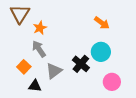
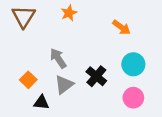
orange star: (40, 28) -> (69, 13), moved
gray arrow: (39, 49) -> (58, 58), moved
cyan circle: (101, 52) -> (133, 64), moved

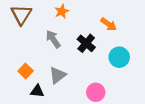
gray arrow: (58, 58) -> (53, 39), moved
black cross: (96, 76) -> (86, 43), moved
pink circle: (133, 98) -> (96, 92), moved

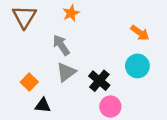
orange arrow: (109, 24) -> (140, 33), moved
black cross: (86, 43) -> (99, 81), moved
gray triangle: (57, 75) -> (66, 72), moved

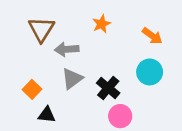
orange star: (71, 13) -> (101, 24), moved
brown triangle: (24, 17) -> (41, 29), moved
gray arrow: (61, 45) -> (67, 49), turned -60

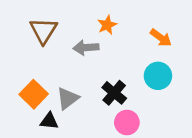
gray arrow: (67, 49) -> (86, 48), moved
gray triangle: (72, 79) -> (68, 98), moved
orange square: (32, 89) -> (34, 94), size x1.4

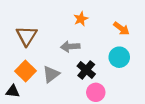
brown triangle: (44, 31) -> (27, 36), moved
gray arrow: (86, 48) -> (70, 47), moved
black triangle: (49, 121) -> (13, 91), moved

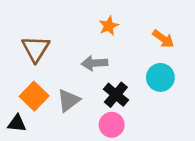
pink circle: (96, 92) -> (112, 125), moved

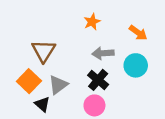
brown triangle: (36, 49) -> (44, 51), moved
gray arrow: (94, 63) -> (103, 53), moved
black triangle: (17, 123) -> (42, 104), moved, turned 35

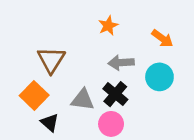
gray triangle: (58, 85) -> (83, 100), moved, turned 45

